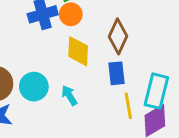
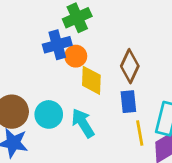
orange circle: (71, 14) -> (76, 56), moved
cyan arrow: (69, 95) -> (83, 123), size x1.5

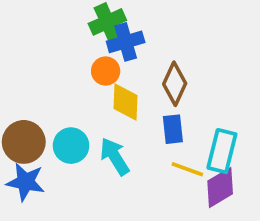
blue cross: (57, 45) -> (126, 42), moved
yellow line: (140, 133) -> (187, 169), turned -60

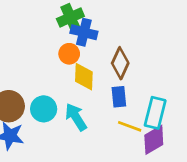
blue cross: (126, 42) -> (84, 32), turned 30

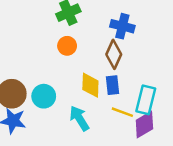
blue cross: (84, 32) -> (122, 26), moved
yellow diamond: (84, 77) -> (90, 85), moved
cyan arrow: (76, 117) -> (79, 118), moved

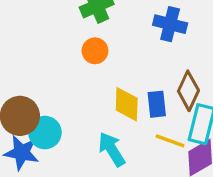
brown diamond: (114, 54) -> (188, 91), moved
cyan circle: (44, 96) -> (45, 133), moved

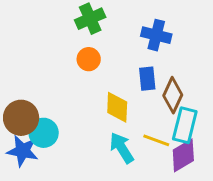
blue rectangle: (157, 104) -> (147, 79), moved
cyan arrow: (112, 149) -> (122, 148), moved

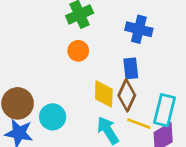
brown diamond: (173, 95) -> (127, 95), moved
cyan circle: (44, 133) -> (53, 117), moved

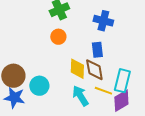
brown diamond: (127, 95) -> (94, 70), turned -35

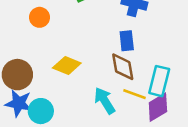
orange circle: (58, 37) -> (39, 17), moved
yellow diamond: (77, 69) -> (67, 65), moved, turned -70
cyan circle: (39, 86) -> (41, 111), moved

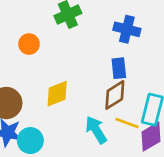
yellow diamond: (67, 65) -> (57, 94), turned -44
brown diamond: (123, 67) -> (115, 95), turned 68

